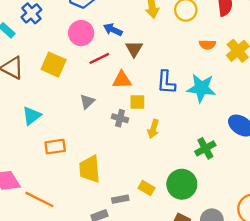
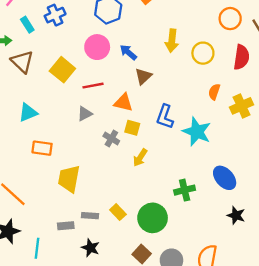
orange semicircle: (207, 45) -> (214, 92), turned 91
red line: (99, 58) -> (93, 86), moved

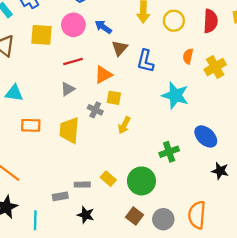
yellow square: (62, 70) -> (42, 35), moved, turned -30
orange triangle: (123, 103) -> (103, 75), turned -36
cyan triangle: (28, 113) -> (14, 93), turned 36
blue L-shape: (165, 117) -> (145, 61), moved
yellow trapezoid: (69, 179) -> (69, 130), moved

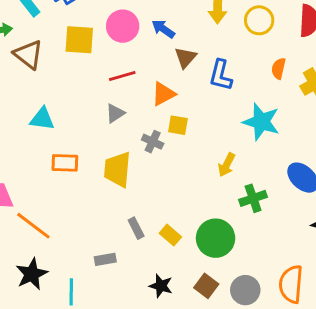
yellow arrow: (124, 125) -> (227, 165), moved
gray rectangle: (82, 185) -> (136, 228), moved, turned 64
black star: (86, 215) -> (161, 286), moved

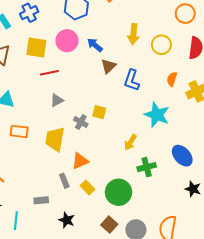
red line: (122, 76) -> (49, 73), moved
orange triangle: (163, 94) -> (80, 161), moved
black star: (161, 286) -> (67, 220), moved

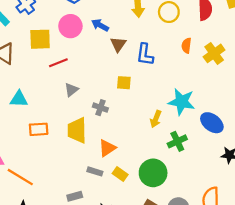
yellow square: (99, 112) -> (124, 83), moved
cyan star: (157, 115) -> (182, 102), moved
gray rectangle: (64, 181) -> (95, 171), turned -40

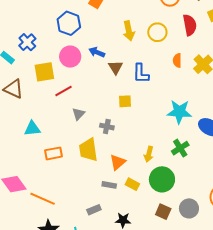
yellow arrow: (156, 119) -> (149, 154), moved

